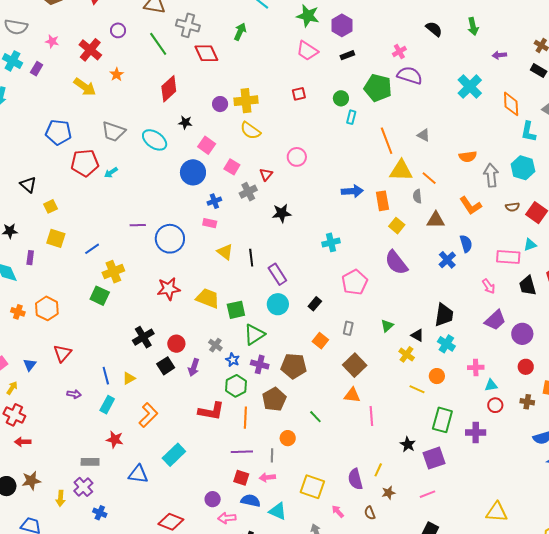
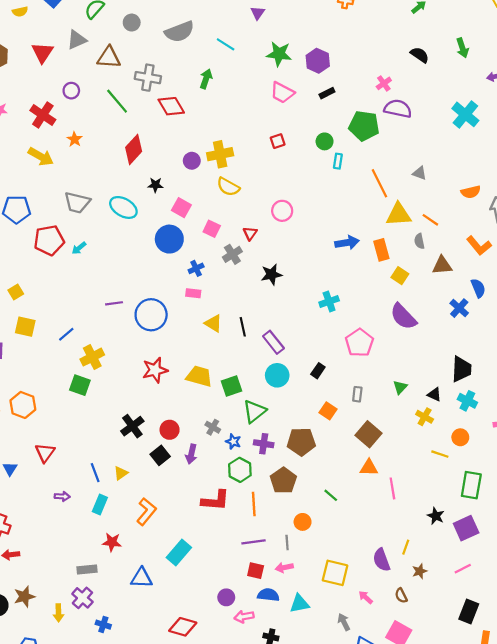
cyan triangle: (278, 511) -> (299, 604), turned -30

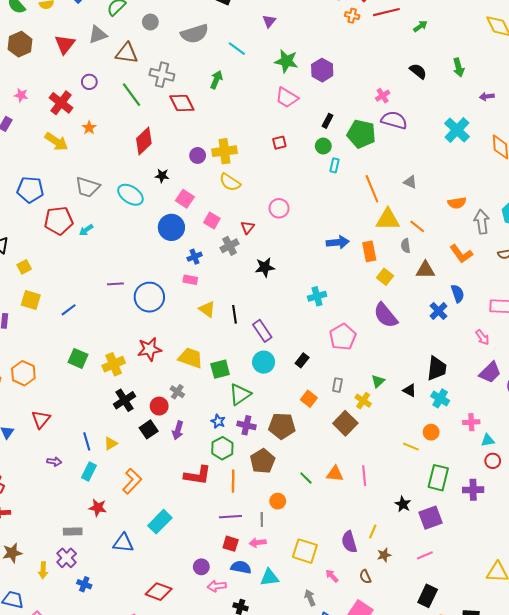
black rectangle: (327, 93) -> (327, 121), moved, turned -40
yellow cross: (92, 357) -> (114, 364), moved
yellow cross: (425, 417) -> (363, 401), moved
gray cross: (213, 427) -> (177, 392), moved
orange triangle: (369, 468) -> (335, 474), moved

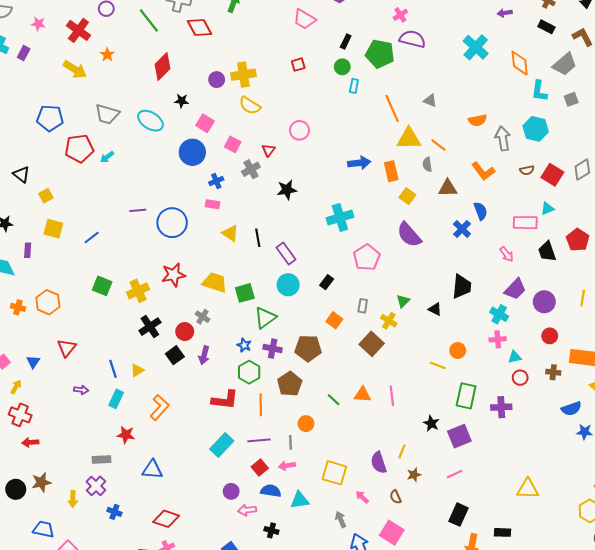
cyan cross: (317, 296) -> (340, 217), size x1.4
cyan cross: (440, 398) -> (499, 314), moved
cyan rectangle: (160, 522) -> (222, 445), moved
red square: (231, 544) -> (260, 467), turned 35
red diamond: (159, 592) -> (166, 519), moved

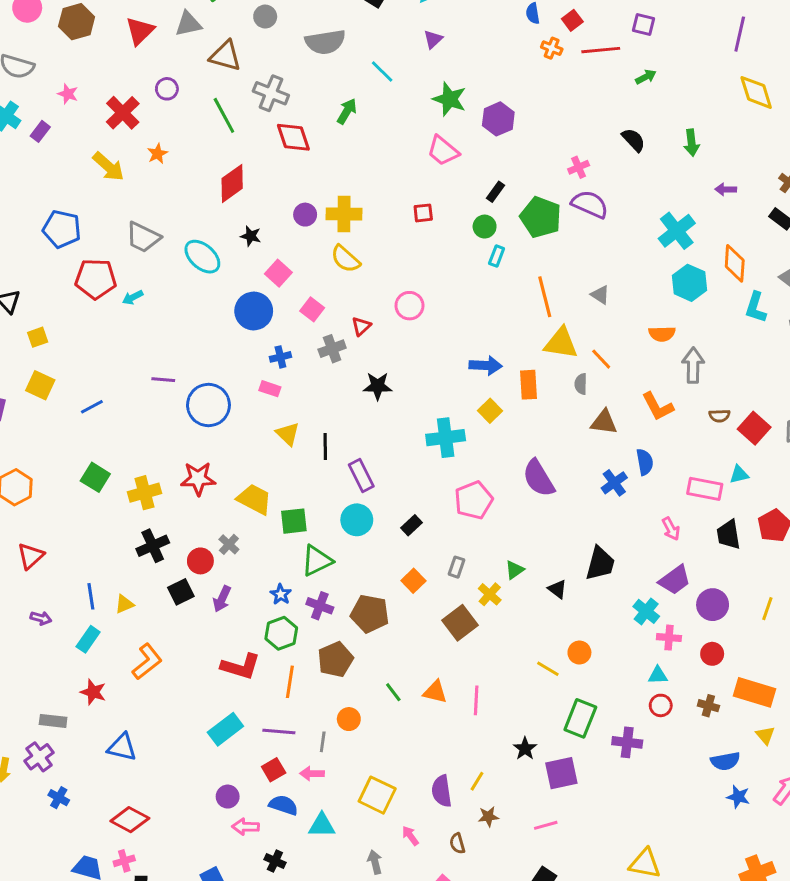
cyan hexagon: (536, 129) -> (689, 283), moved
yellow square: (407, 196) -> (490, 411), moved
pink cross: (498, 339) -> (669, 638), moved

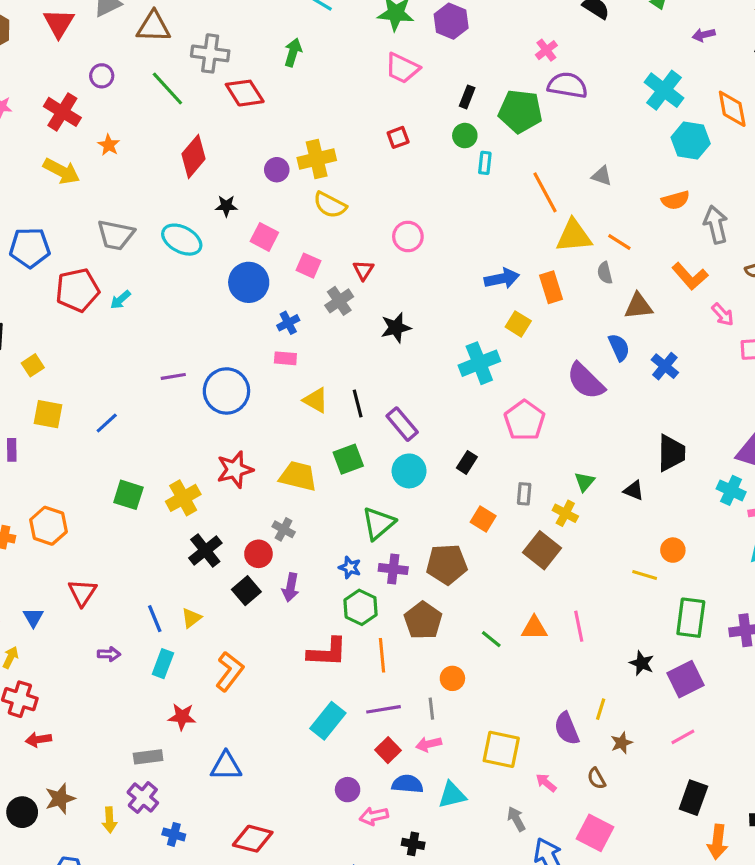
blue semicircle: (645, 462) -> (619, 347), moved
green square: (294, 521) -> (348, 459), moved
pink arrow: (671, 529) -> (723, 315), moved

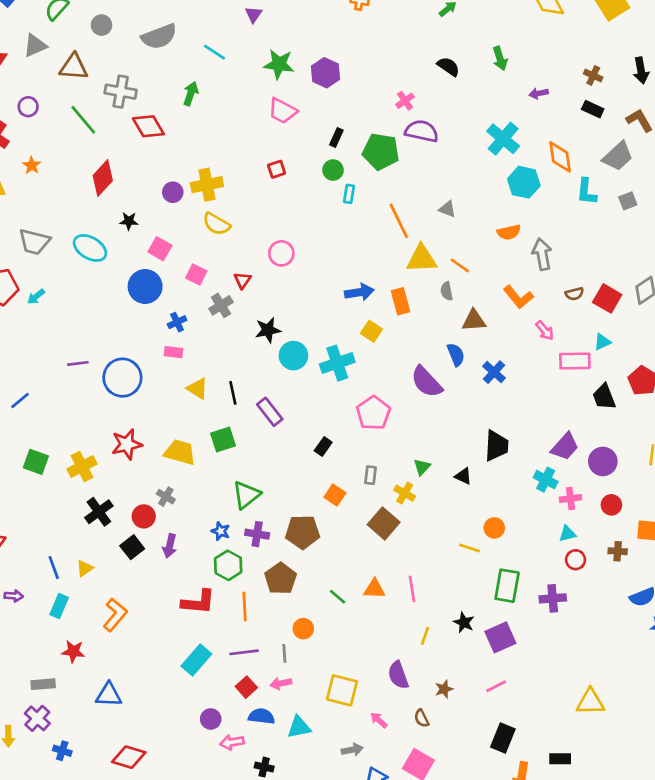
cyan circle: (409, 471) -> (293, 356), moved
yellow line: (601, 709) -> (425, 636), moved
gray arrow: (516, 819) -> (352, 750), turned 105

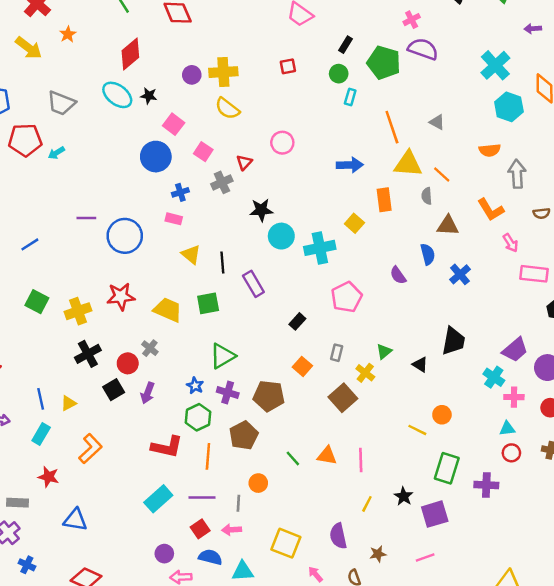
cyan ellipse: (90, 248) -> (117, 95), moved
blue arrow: (359, 292) -> (350, 165), moved
purple semicircle: (427, 382) -> (398, 275), size x0.6

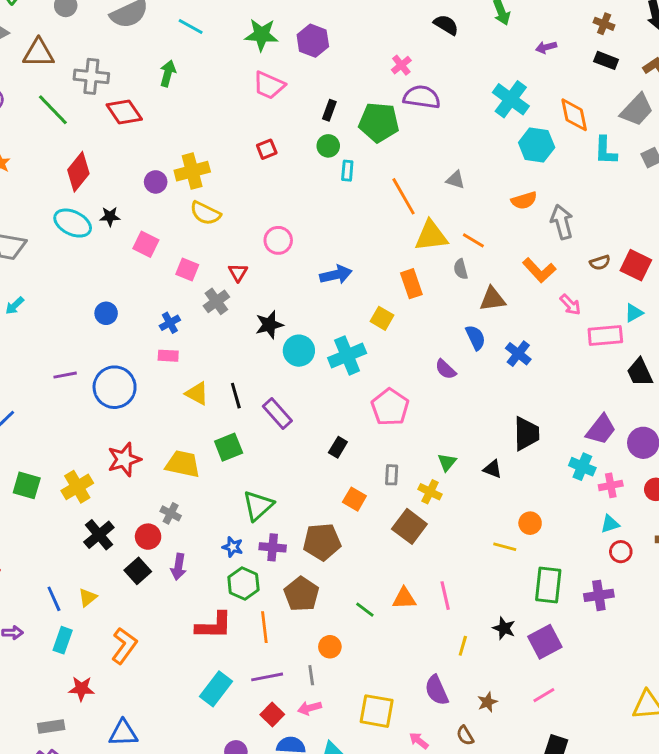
blue circle: (156, 157) -> (106, 313), moved, size x0.6
blue arrow: (350, 165) -> (336, 275), moved

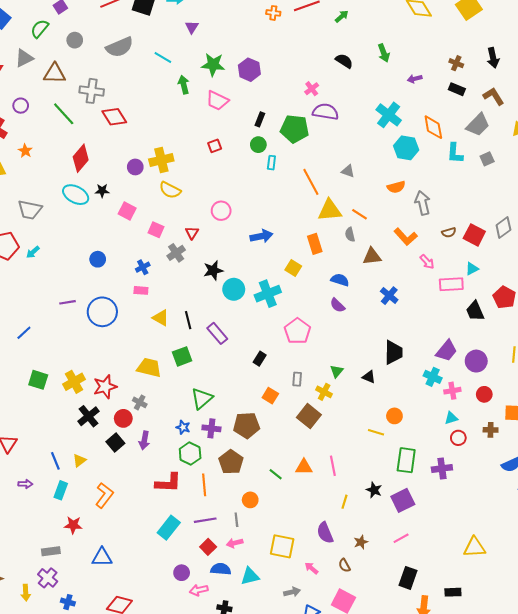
green arrow: (168, 73) -> (184, 85), moved, turned -30
blue semicircle: (476, 338) -> (340, 280), moved, turned -48
red star: (124, 459) -> (105, 387), moved

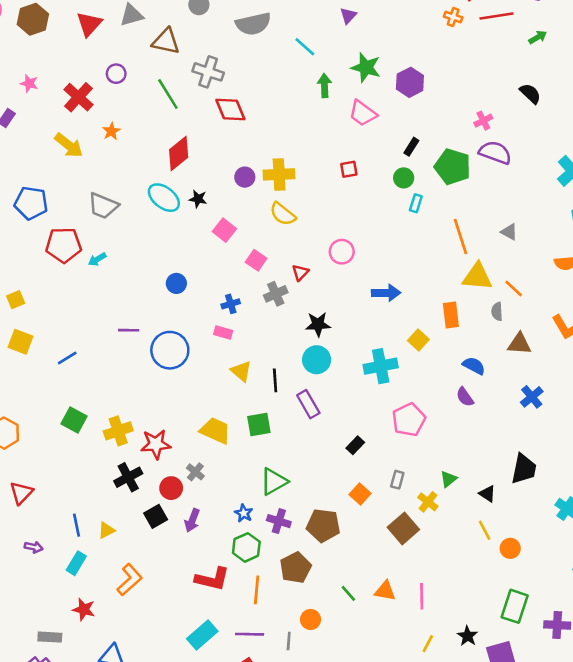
cyan circle: (234, 289) -> (317, 360), moved
yellow line: (376, 432) -> (485, 530), moved, turned 35

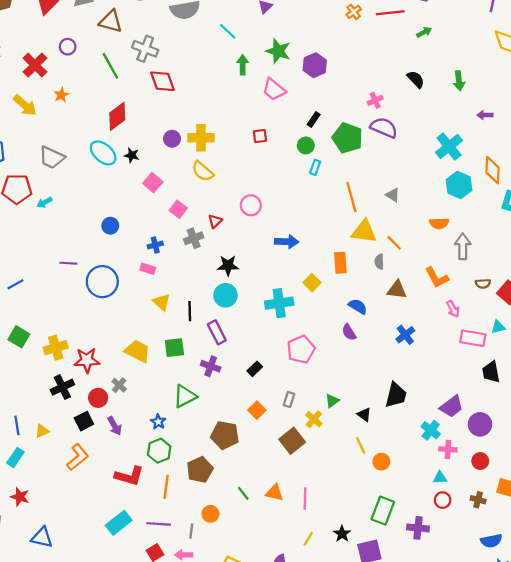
orange cross: (453, 17) -> (354, 12), turned 32
purple arrow: (192, 520) -> (115, 426), turned -54
purple cross: (279, 521) -> (211, 366), moved
orange L-shape: (130, 580) -> (78, 457), moved

